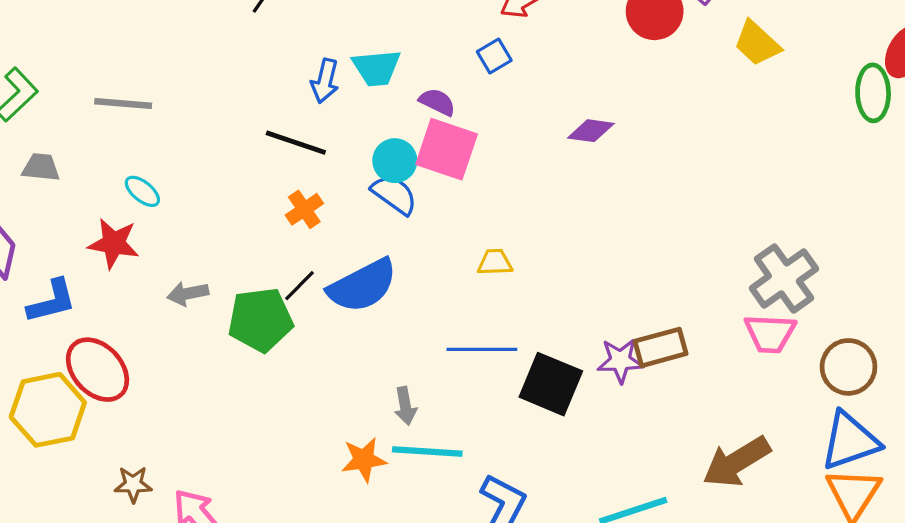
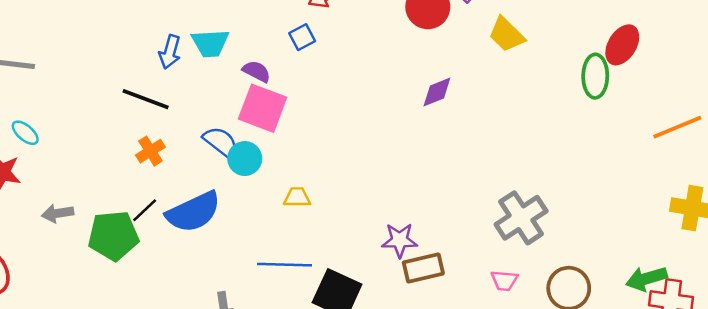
purple diamond: (591, 131) -> (437, 92), moved, turned -32
cyan circle: (395, 161) -> (245, 159), moved
pink trapezoid: (770, 333) -> (504, 280), moved, size x0.7
purple star: (620, 361) -> (400, 240), moved

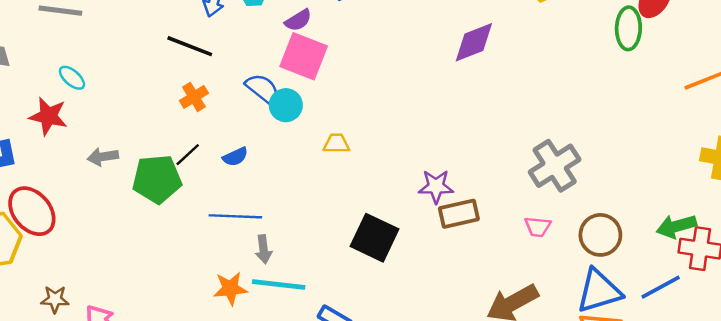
purple semicircle: (257, 71) -> (298, 20), turned 120
purple diamond: (437, 92) -> (474, 42), size x1.4
blue semicircle: (194, 212) -> (235, 157), size x0.5
blue line: (285, 265) -> (235, 216), moved

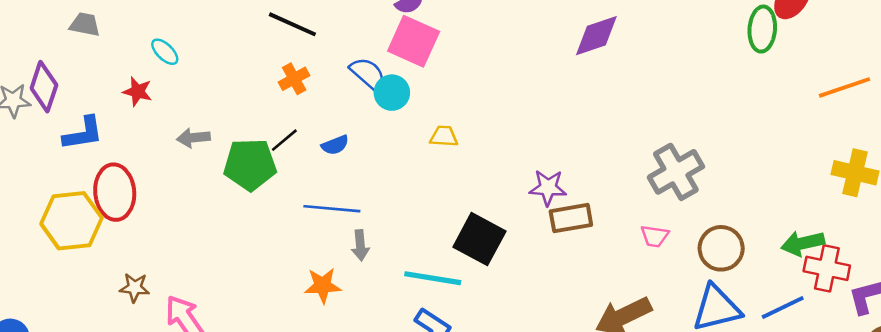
red star: (48, 116) -> (137, 92), size x0.7
red ellipse: (32, 211) -> (115, 192), turned 33
cyan line: (279, 284) -> (433, 278), moved

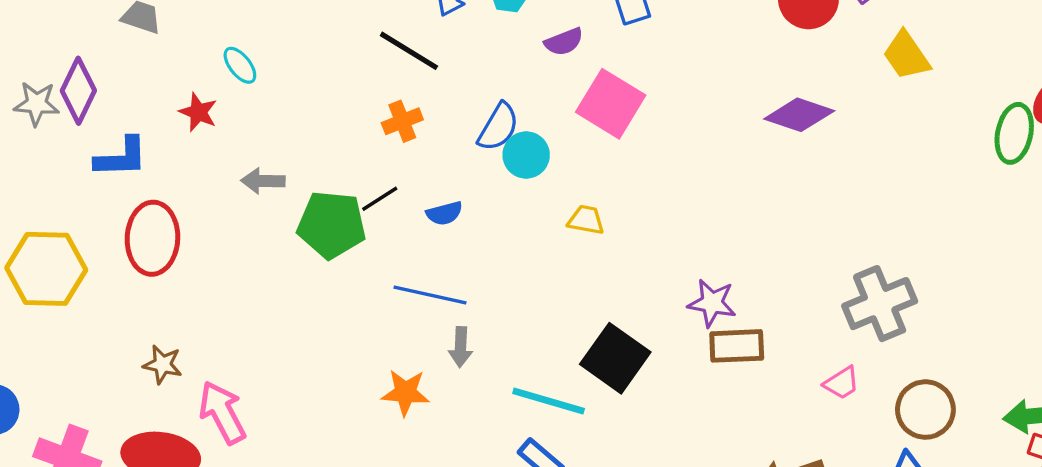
purple diamond: (596, 36) -> (799, 115), turned 30
pink square: (414, 41) -> (611, 104), moved
blue semicircle: (368, 74) -> (498, 127), turned 72
yellow hexagon: (71, 221) -> (46, 269), moved
pink trapezoid: (655, 236) -> (842, 383), turned -48

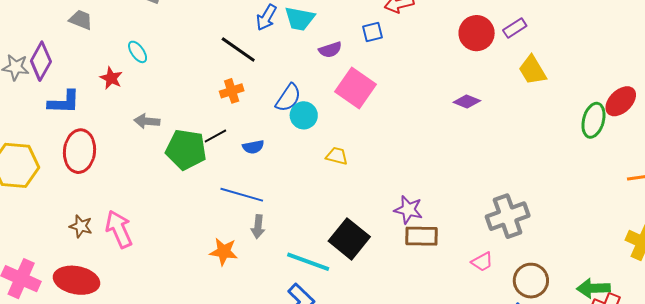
purple diamond: (799, 115) -> (467, 101), size x0.7
pink arrow: (222, 412) -> (119, 229), moved

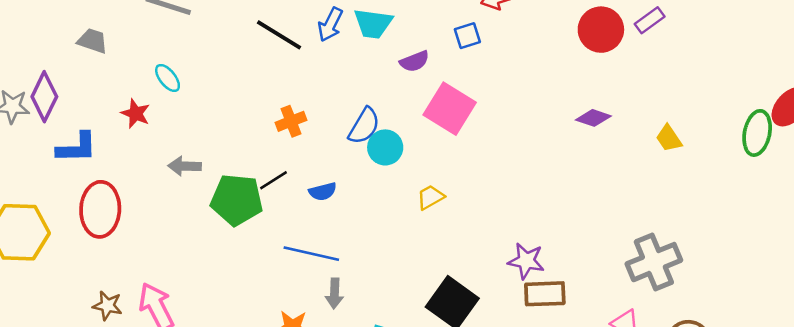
black line: (238, 49) -> (279, 35), moved
yellow trapezoid: (532, 70) -> (669, 138), moved, size x0.7
yellow trapezoid: (337, 156) -> (431, 197), turned -40

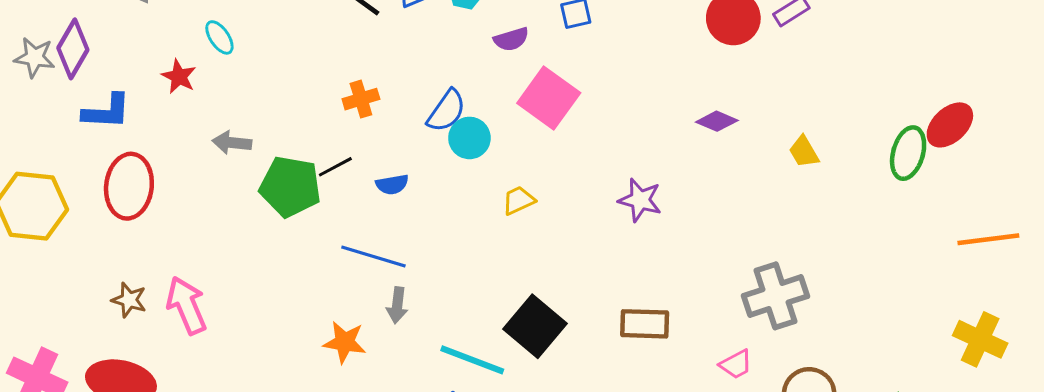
purple star: (526, 261) -> (640, 200), moved

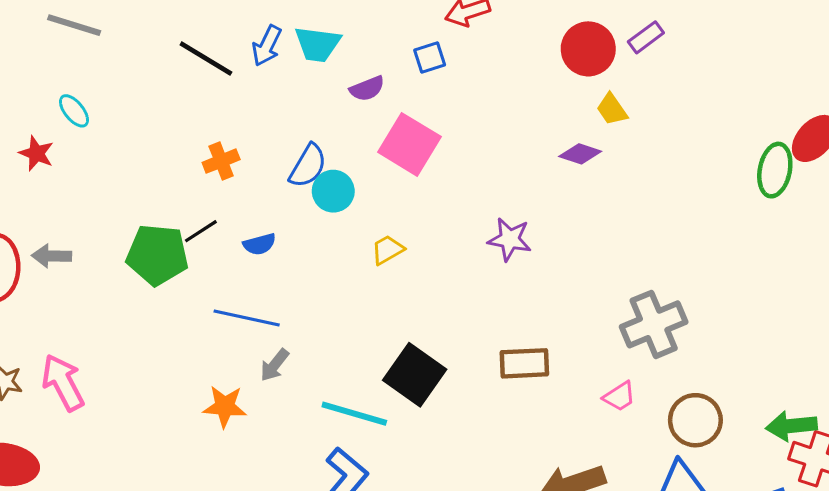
gray arrow: (232, 143) -> (52, 256), moved
yellow trapezoid: (804, 152) -> (612, 109), moved
gray arrow: (397, 305) -> (275, 365), turned 36

